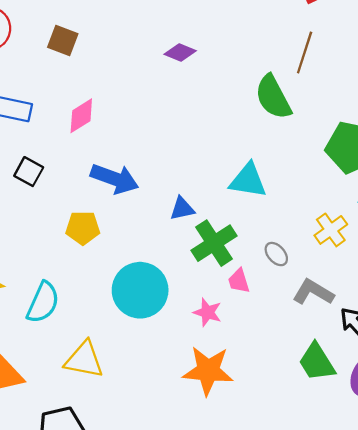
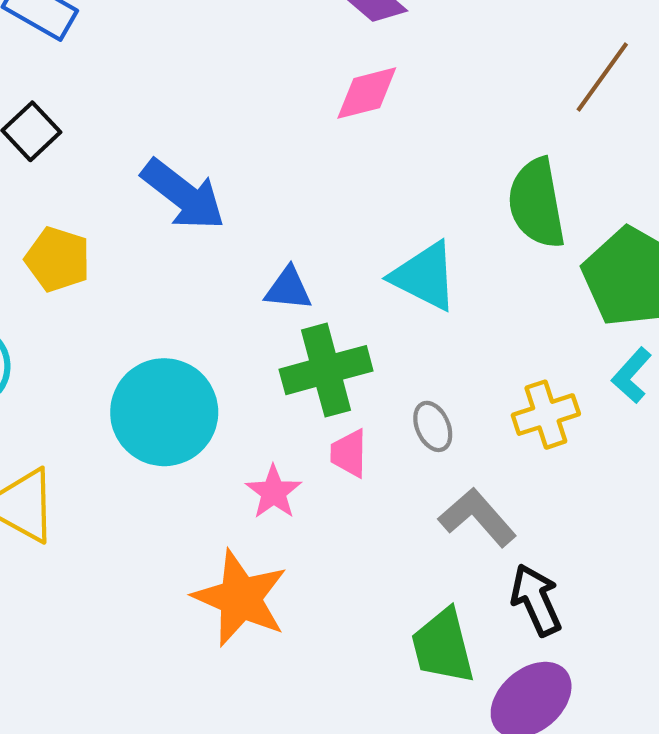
green semicircle: (273, 97) -> (537, 203), moved
pink diamond: (81, 116) -> (367, 93), moved
yellow pentagon: (83, 228) -> (58, 259), moved

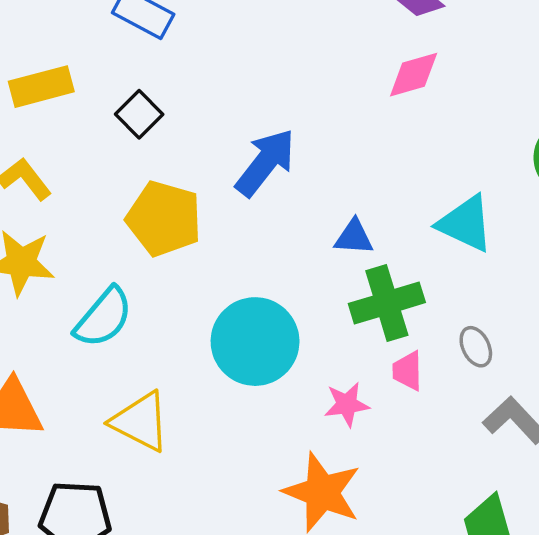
blue arrow: (183, 195) -> (265, 163), turned -88
yellow pentagon: (58, 259) -> (164, 219), size x1.4
pink star: (274, 492) -> (347, 404), turned 30

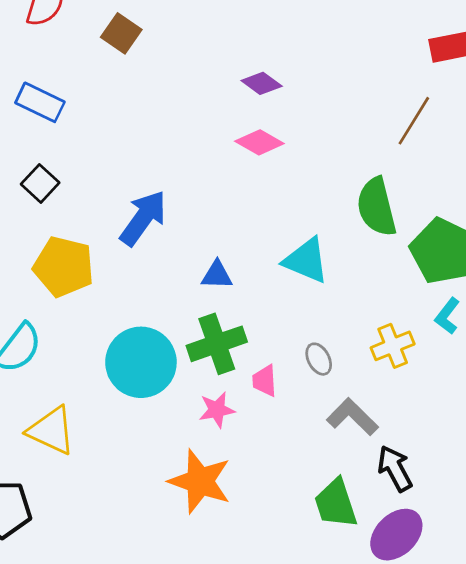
pink diamond: (414, 75) -> (259, 142), turned 48
green cross: (387, 303) -> (217, 344), moved

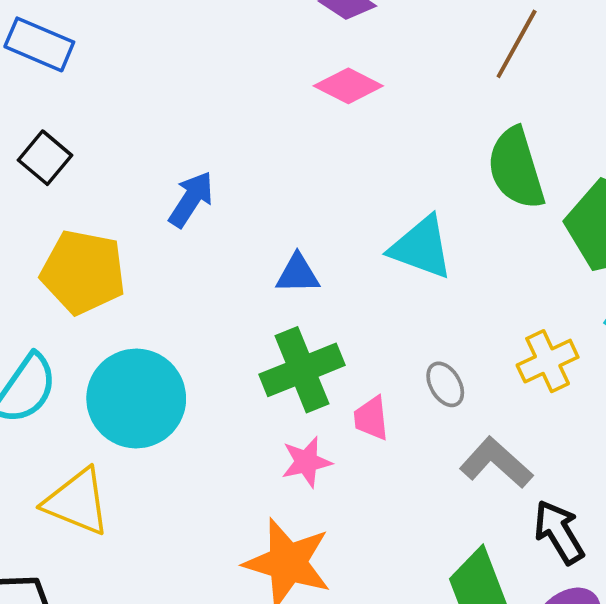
brown line: (414, 121) -> (517, 44), moved
blue arrow: (143, 218) -> (191, 199), size x0.7
cyan circle: (141, 362) -> (136, 398), moved

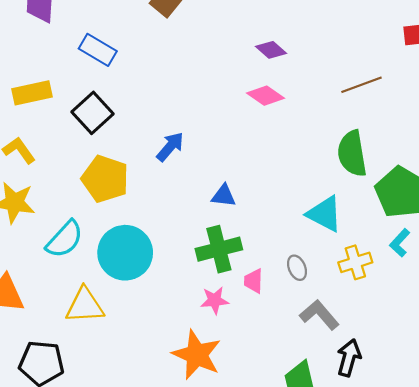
brown line: (517, 44) -> (362, 85), turned 33
black square: (45, 158) -> (92, 113), size x1.4
cyan triangle: (421, 247) -> (325, 214), moved
yellow triangle: (77, 502) -> (85, 305), turned -33
black arrow: (559, 532) -> (349, 358), turned 39

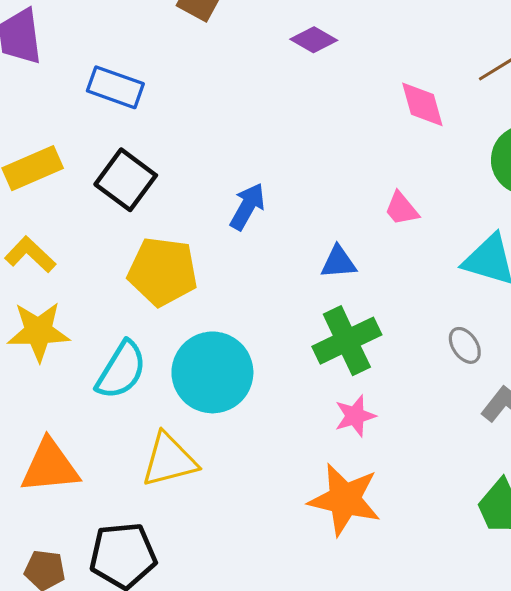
purple diamond: (271, 50) -> (314, 40), moved
pink diamond: (265, 96) -> (422, 104), moved, turned 51
pink trapezoid: (254, 281) -> (402, 209), moved, turned -30

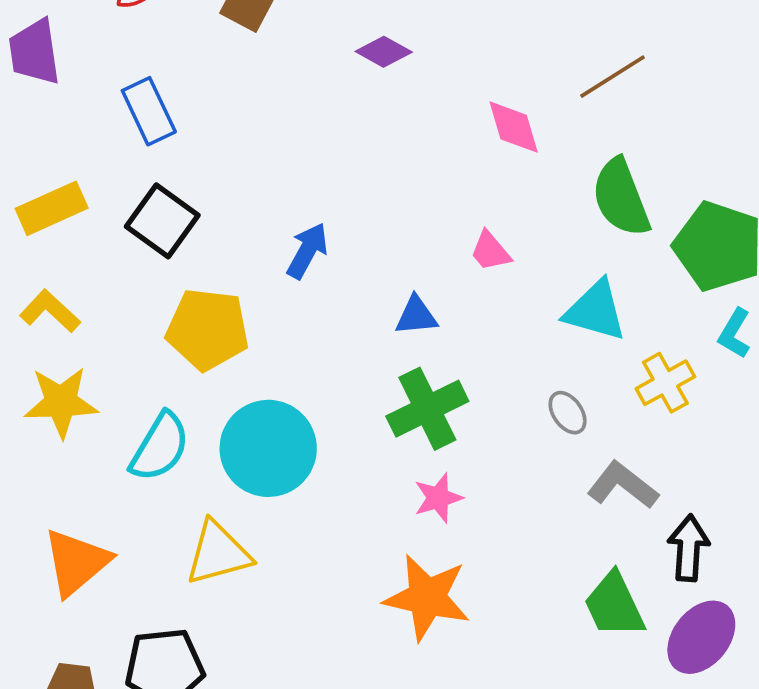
blue rectangle: (115, 87) -> (149, 111), turned 46
orange triangle: (50, 466) -> (76, 562), turned -34

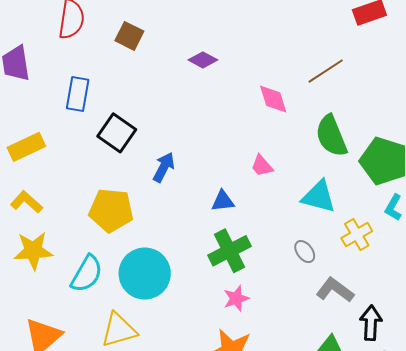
blue rectangle: (149, 111) -> (78, 94), turned 36
black square: (162, 221) -> (117, 133), moved

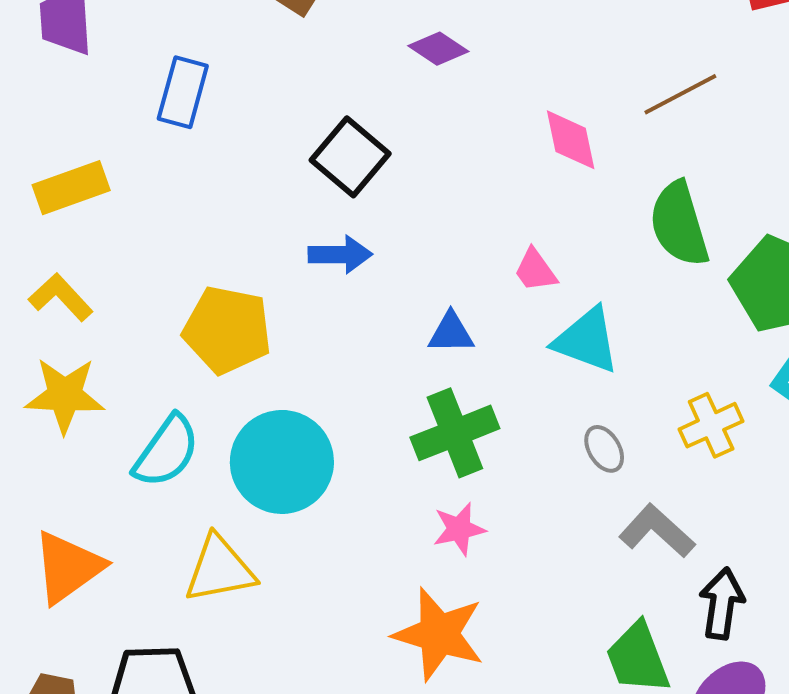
black square: (117, 133) -> (350, 157), moved
blue arrow: (164, 167) -> (340, 254), turned 56
cyan triangle: (319, 197) -> (587, 340), moved

